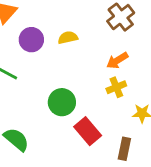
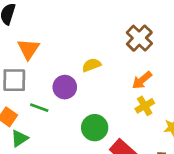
purple circle: (31, 40) -> (65, 87), moved

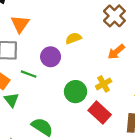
yellow cross: (145, 106) -> (104, 84), moved
green triangle: (19, 138) -> (11, 100), turned -35

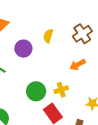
yellow semicircle: (73, 38) -> (48, 36), moved, turned -64
purple circle: (51, 57) -> (23, 49), moved

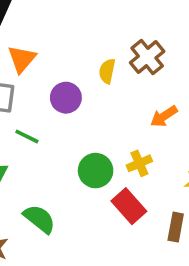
brown cross: (82, 34) -> (147, 57), moved

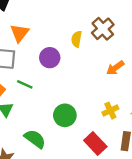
yellow cross: (139, 163) -> (110, 111), moved
green circle: (96, 171) -> (65, 115), moved
red rectangle: (129, 206) -> (95, 144), moved

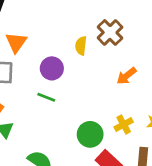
green line: (25, 84) -> (46, 97), moved
green circle: (65, 115) -> (90, 134), moved

